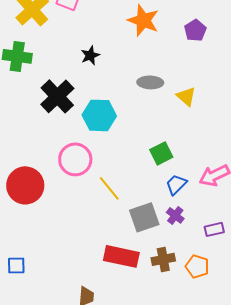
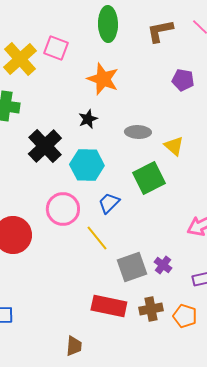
orange star: (143, 20) -> (103, 79), moved
purple pentagon: (195, 30) -> (183, 80), turned -30
black star: (90, 55) -> (88, 119), moved
green square: (161, 153) -> (149, 178), moved, size x1.4
blue trapezoid: (176, 184) -> (109, 203), moved

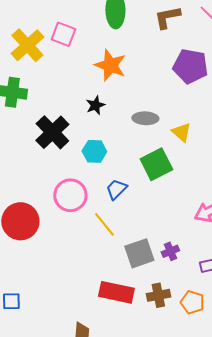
purple pentagon: (183, 80) -> (190, 66), size x1.6
cyan hexagon: (87, 165) -> (94, 151), size x0.7
purple cross: (163, 265) -> (170, 251), turned 30

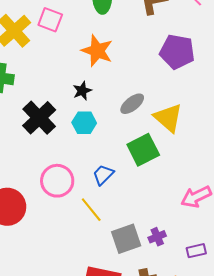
gray ellipse: (145, 118) -> (132, 104), turned -40
yellow triangle: (181, 132) -> (168, 118), size x1.5
cyan hexagon: (94, 151) -> (84, 123), moved

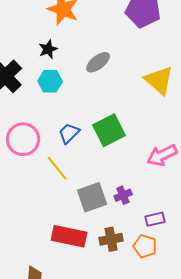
yellow triangle: (168, 118) -> (159, 80), moved
green square: (143, 150) -> (109, 130), moved
purple rectangle: (196, 251) -> (155, 219), moved

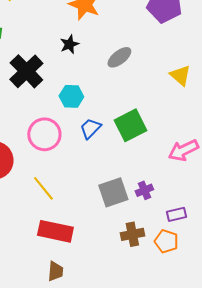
yellow triangle: (159, 80) -> (180, 75), size x0.7
cyan hexagon: (50, 81) -> (71, 96), moved
yellow line: (57, 168) -> (43, 188), moved
red rectangle: (69, 236) -> (55, 231), moved

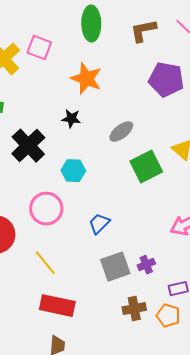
black star: (69, 44) -> (71, 119), turned 30
green square: (130, 125) -> (146, 167), moved
blue trapezoid: (90, 128) -> (99, 224), moved

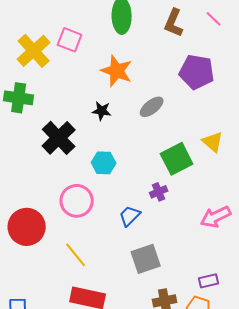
brown L-shape: (143, 31) -> (174, 23), turned -56
gray ellipse: (121, 132) -> (152, 107), moved
purple cross: (146, 265) -> (159, 192), moved

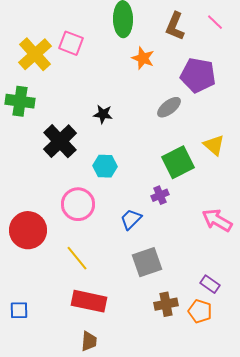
orange star: (117, 71) -> (143, 58), moved, size x0.7
gray ellipse: (152, 107) -> (169, 107), moved
pink arrow: (216, 217) -> (217, 220), turned 56
purple rectangle: (209, 281) -> (210, 284), turned 48

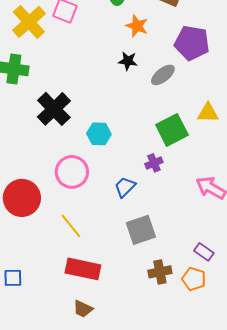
black star: (103, 114) -> (128, 61), moved
yellow triangle: (214, 145) -> (208, 113), turned -40
brown trapezoid: (89, 341) -> (83, 309), turned 110

